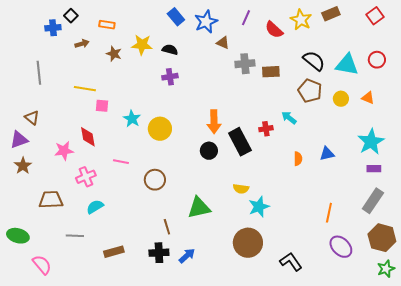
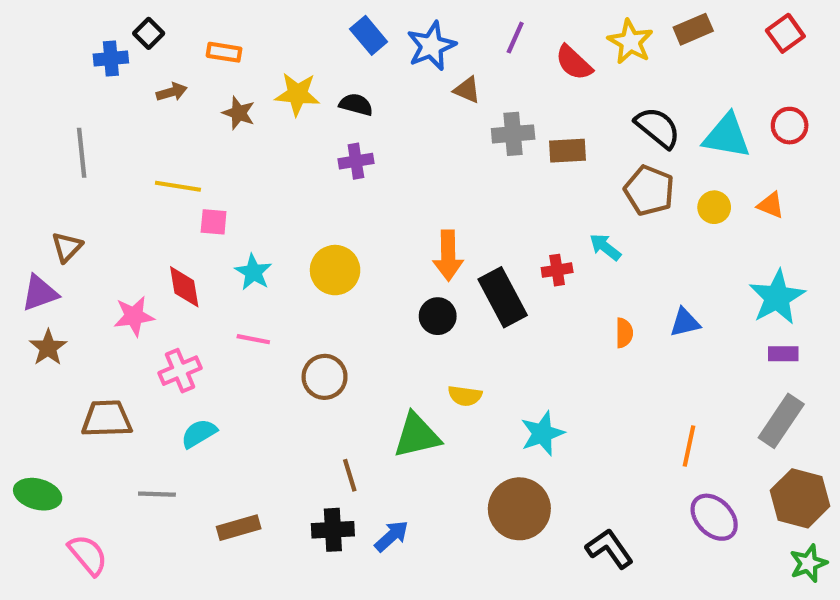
brown triangle: (32, 118) -> (67, 247), turned 35
cyan star: (132, 119) -> (253, 272), moved
yellow semicircle: (241, 189) -> (465, 396), moved

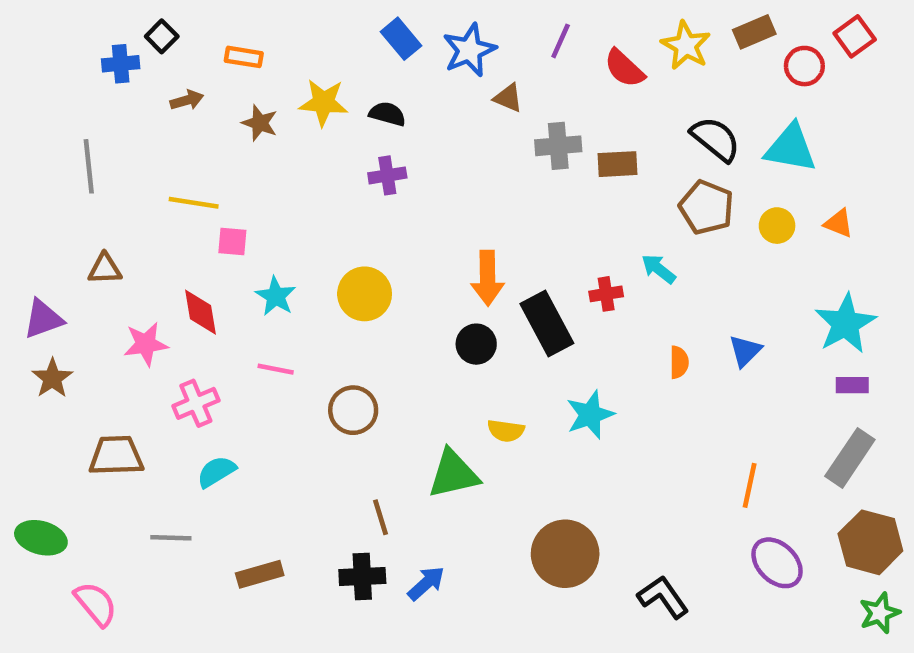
red circle: (790, 126) -> (804, 66), moved
brown triangle: (67, 247) -> (105, 269), moved, turned 44
blue triangle: (685, 322) -> (745, 351), turned -32
cyan star: (542, 433) -> (590, 415), moved

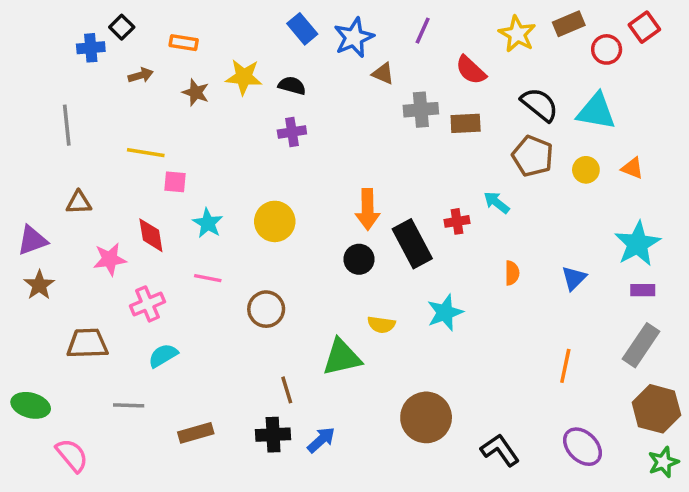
red semicircle: (624, 68) -> (471, 70), moved
blue triangle: (745, 351) -> (574, 278), moved
purple ellipse: (777, 563) -> (583, 447), moved

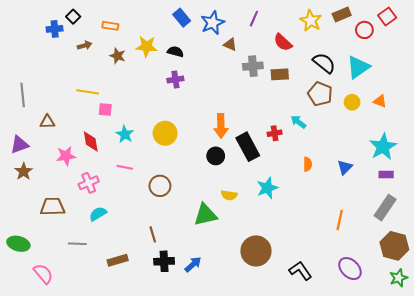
cyan triangle: (596, 111) -> (358, 67), turned -45
gray line: (67, 125) -> (23, 95), moved
brown line: (287, 390) -> (153, 234), moved

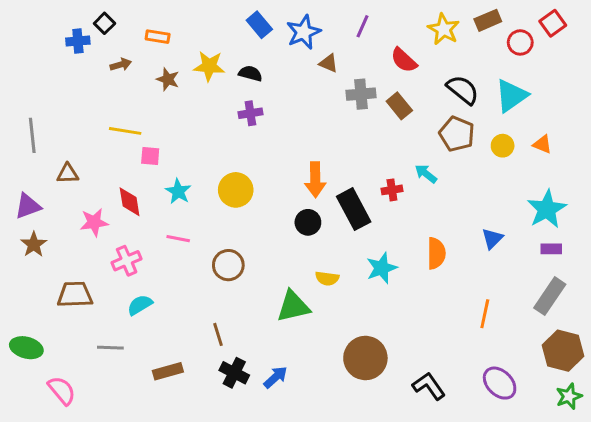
brown rectangle: (280, 74) -> (399, 106), turned 54
orange semicircle: (308, 164) -> (436, 253), moved, size x1.5
black cross: (164, 261) -> (234, 373), turned 30

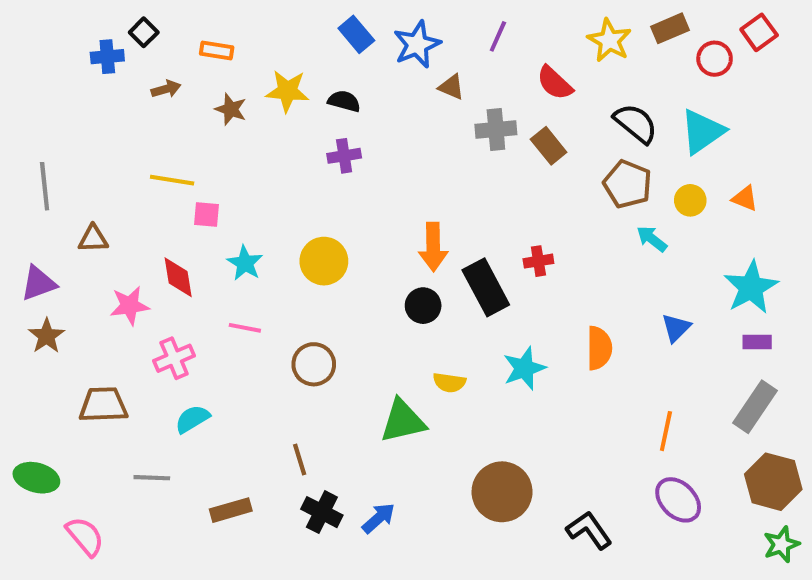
cyan arrow: (426, 174) -> (652, 239), moved
purple ellipse: (500, 383) -> (678, 500), moved

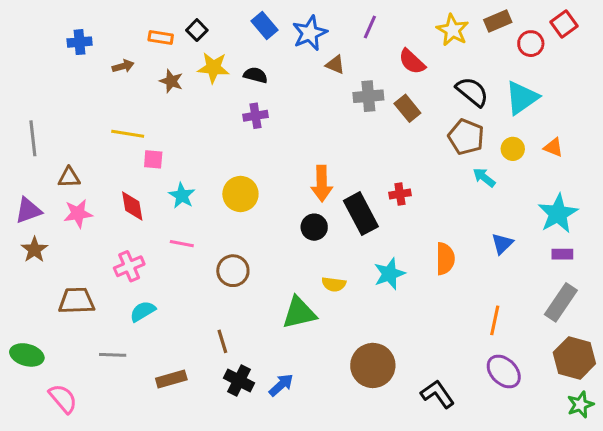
black square: (144, 32) -> (197, 30), moved
pink star: (130, 306) -> (78, 214), moved

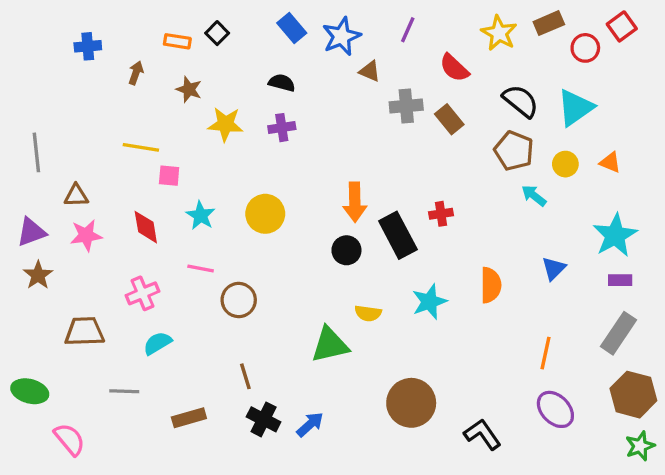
brown arrow: (123, 66) -> (136, 73), turned -55
yellow star: (213, 68) -> (225, 124), moved
brown circle: (233, 271) -> (239, 300), moved

